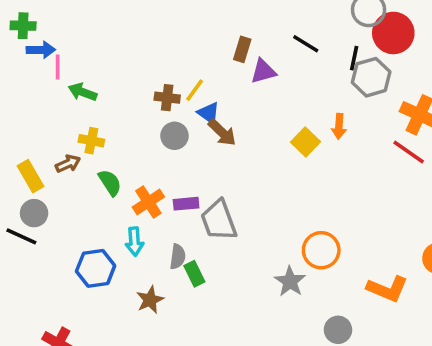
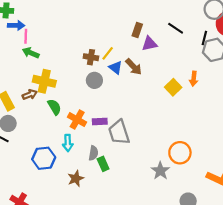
green arrow: (83, 92) -> (31, 53), moved
brown arrow: (222, 133) -> (134, 67), moved
yellow cross: (91, 141) -> (44, 81), size x1.5
orange cross: (148, 202) -> (77, 120), turned -30

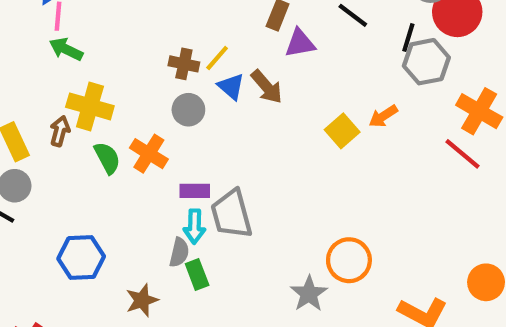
orange arrow: (194, 79) -> (383, 116), turned 48
brown arrow: (30, 95) -> (60, 131), turned -56
orange cross: (77, 120) -> (149, 154), moved
cyan arrow: (68, 143) -> (195, 226), moved

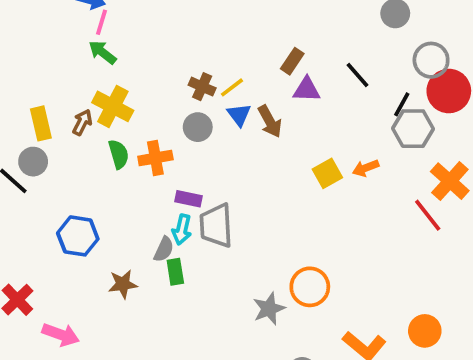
orange cross: (149, 154) -> (155, 158), turned 36

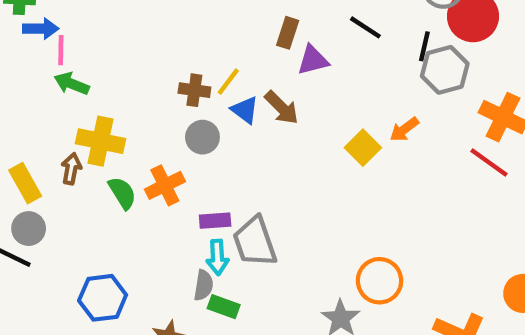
green rectangle: (175, 272) -> (224, 307), turned -45

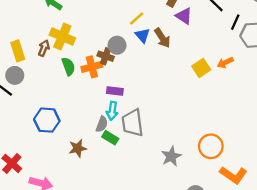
black line: (424, 46) -> (235, 22), moved
purple triangle: (313, 60) -> (184, 16), turned 36
brown cross: (194, 90) -> (106, 56), moved
gray trapezoid: (255, 242) -> (133, 123), moved
orange circle: (379, 281) -> (211, 146), moved

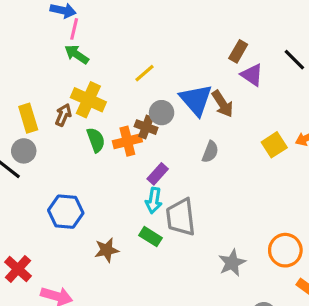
yellow line: (137, 18) -> (145, 73), moved
blue triangle: (142, 35) -> (196, 100), size x1.6
purple rectangle: (115, 91) -> (158, 174), turned -56
gray semicircle: (102, 124) -> (210, 152), moved

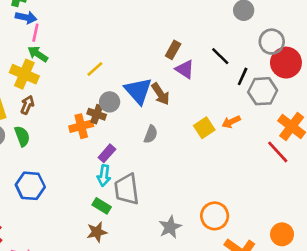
yellow cross: (88, 100) -> (24, 74), moved
green semicircle: (96, 140) -> (22, 136), moved
brown star: (107, 250) -> (97, 232), moved

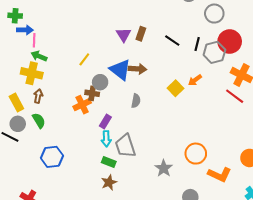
black line: (220, 56) -> (172, 41), moved
red circle: (286, 63) -> (230, 42), moved
purple triangle: (185, 69) -> (124, 35), moved, turned 35
brown arrow: (160, 94) -> (138, 69), turned -42

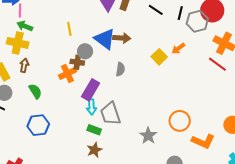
yellow line: (84, 59) -> (69, 29), turned -48
green semicircle: (39, 121) -> (35, 91), moved
purple rectangle: (105, 121) -> (91, 90), size x1.5

